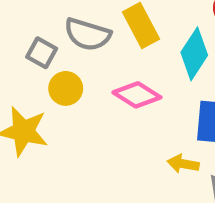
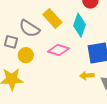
gray semicircle: (88, 34) -> (29, 28), turned 30

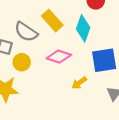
yellow arrow: (87, 76) -> (79, 83), moved, turned -32

